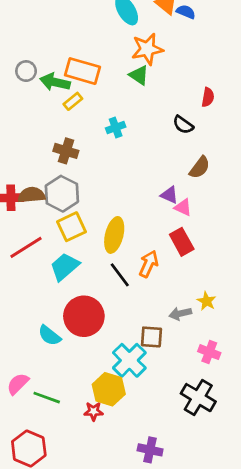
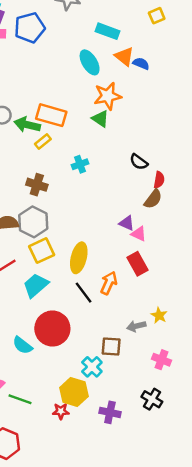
red semicircle: (208, 97) -> (159, 180), moved
cyan cross: (129, 360) -> (92, 367), size x0.7
black cross: (198, 398) -> (152, 399), size x0.7
purple cross: (150, 450) -> (110, 412), moved

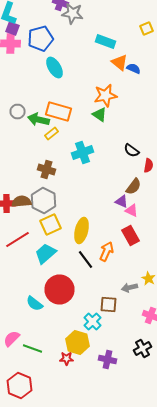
cyan ellipse: (90, 62) -> (54, 68), moved
cyan cross: (80, 164) -> (82, 152), size x1.5
brown semicircle: (153, 199) -> (134, 186), moved
black cross: (152, 399) -> (142, 348), turned 30

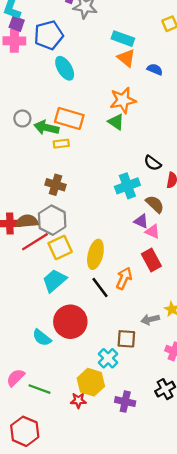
orange triangle: (120, 62) -> (126, 58), moved
yellow rectangle: (52, 134) -> (61, 144), turned 32
cyan cross: (82, 152) -> (127, 186), moved
brown semicircle: (134, 186) -> (155, 204), turned -84
red line: (18, 240) -> (35, 242), moved

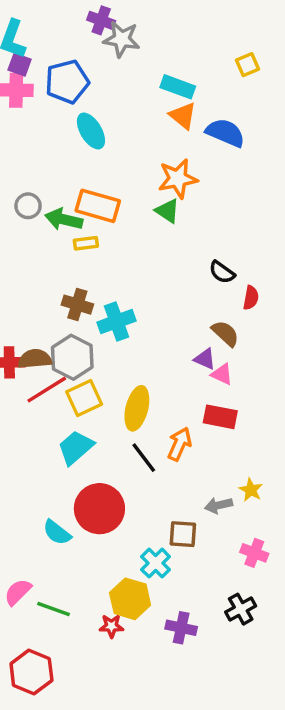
blue semicircle: (155, 69) -> (225, 133), size x1.6
cyan cross: (127, 186) -> (116, 322), moved
red rectangle: (151, 260) -> (220, 417), turned -50

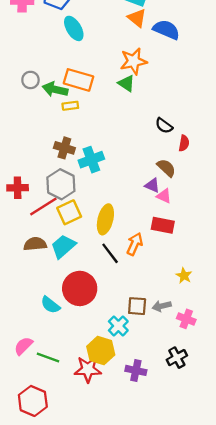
brown semicircle: (35, 359) -> (35, 244), moved
gray arrow: (219, 505) -> (162, 306), moved
red star: (111, 626) -> (88, 369), size x1.6

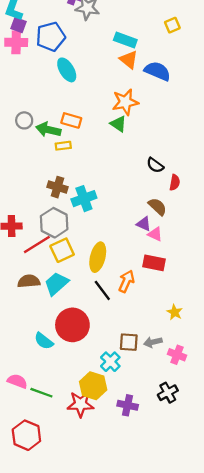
orange rectangle: (78, 80) -> (71, 120), size x0.7
pink semicircle: (23, 346) -> (17, 381), turned 66

